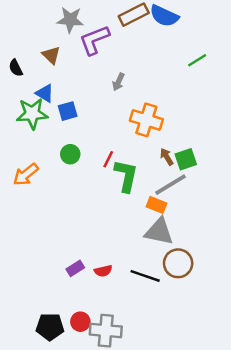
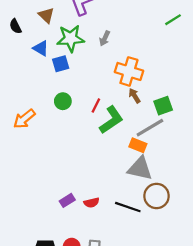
green star: (32, 114) -> (71, 38), moved
brown arrow: (167, 157) -> (134, 96), moved
green L-shape: (126, 176) -> (111, 120), turned 44

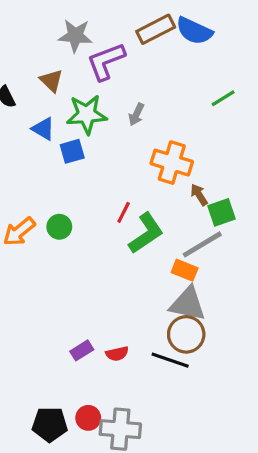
green line: (173, 20) -> (223, 98), moved
brown arrow: (134, 96) -> (199, 195), moved
green circle: (63, 101) -> (59, 227), moved
brown circle: (157, 196) -> (186, 334), moved

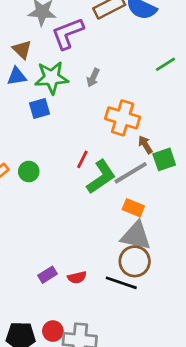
blue triangle: (43, 129) -> (17, 76), moved, turned -40
gray line: (202, 244) -> (131, 173), moved

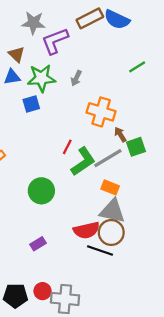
green circle: (29, 172) -> (41, 191), moved, size x1.5
red semicircle: (77, 277) -> (86, 230), moved, size x1.6

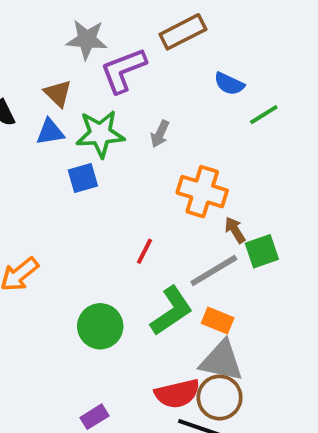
blue semicircle: (117, 20) -> (229, 84), moved, size x0.7
green L-shape: (83, 161) -> (171, 311), moved

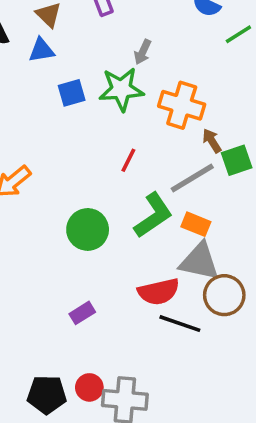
green star: (100, 134) -> (121, 89), moved
brown circle: (220, 397) -> (224, 295), moved

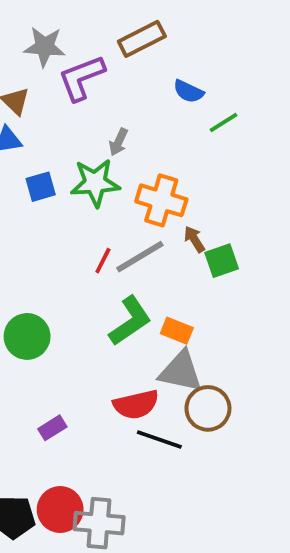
gray line: (192, 178) -> (140, 257), moved
green circle: (88, 229) -> (27, 336), moved
red circle: (89, 387) -> (60, 510), size x1.5

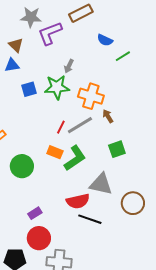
green square: (222, 261) -> (117, 149), moved
orange rectangle: (177, 331) -> (55, 152), moved
brown circle: (208, 408) -> (133, 203), moved
red circle: (60, 510) -> (39, 238), moved

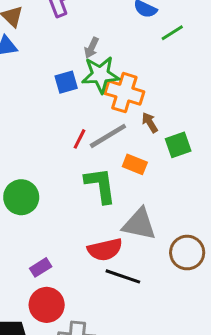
green star: (57, 87) -> (100, 75), moved
blue square: (29, 89) -> (66, 82), moved
green square: (117, 149) -> (178, 145), moved
orange rectangle: (55, 152) -> (135, 164), moved
green L-shape: (75, 158) -> (100, 185), turned -64

